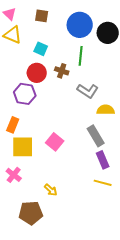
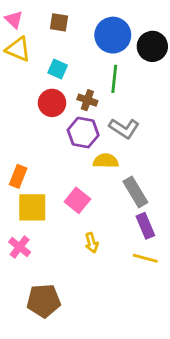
purple hexagon: (25, 94) -> (83, 133), moved
yellow semicircle: (106, 110) -> (106, 161), moved
yellow arrow: (51, 190) -> (92, 243), moved, turned 32

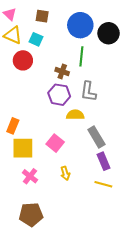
cyan square: (58, 69) -> (36, 39), moved
red circle: (52, 103) -> (23, 60), moved
gray L-shape: (124, 128) -> (88, 92), turned 65
pink cross: (20, 247) -> (30, 176), moved

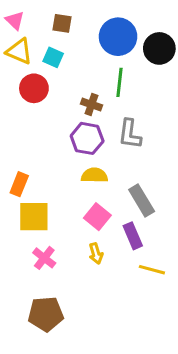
yellow semicircle: (75, 115) -> (94, 175), moved
pink square: (55, 143) -> (97, 217), moved
purple rectangle: (103, 161) -> (133, 236), moved

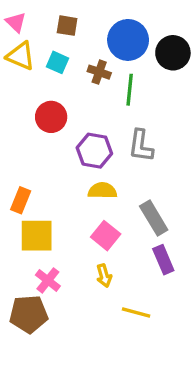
red circle: (34, 88) -> (51, 117), moved
brown cross: (91, 105) -> (99, 72), moved
purple rectangle: (133, 236) -> (163, 260), moved
yellow line: (152, 270) -> (136, 313), moved
brown pentagon: (46, 314) -> (29, 314), moved

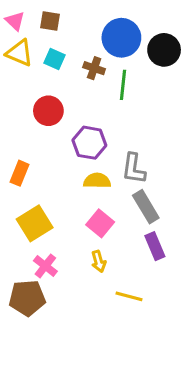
brown square: (67, 26) -> (50, 21), moved
gray L-shape: (141, 146) -> (134, 169), moved
orange rectangle: (21, 200) -> (19, 173), moved
yellow square: (37, 236) -> (35, 223), turned -32

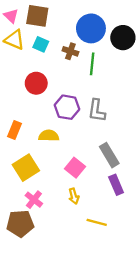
brown square: (50, 21) -> (37, 16), size x1.5
gray L-shape: (134, 169) -> (97, 111), moved
yellow semicircle: (97, 181) -> (49, 136), moved

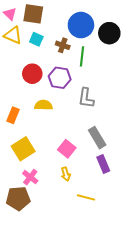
purple hexagon: (67, 107) -> (60, 78), moved
yellow semicircle: (49, 136) -> (43, 105), moved

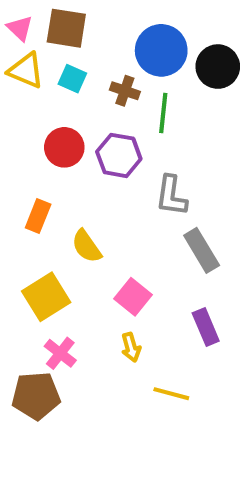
yellow semicircle: (43, 105) -> (87, 246), moved, turned -126
orange rectangle: (13, 115) -> (38, 216), moved
gray rectangle: (97, 138) -> (202, 250), moved

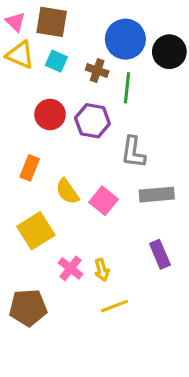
gray rectangle: (202, 250) -> (157, 195), turned -64
pink square: (133, 297) -> (103, 201), moved
pink cross: (60, 353) -> (70, 268), moved
yellow line: (171, 394) -> (114, 306), moved, turned -36

